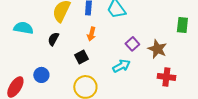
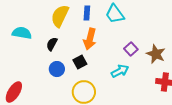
orange arrow: (91, 34) -> (90, 39), size x1.5
blue circle: (41, 75) -> (57, 69), moved

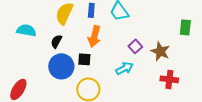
black square: (80, 62) -> (84, 59), turned 32
blue circle: (57, 69) -> (61, 66), size x1.6

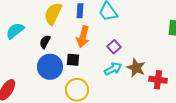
cyan semicircle: (26, 30) -> (15, 31), turned -48
purple square: (135, 46) -> (114, 47), moved
brown star: (160, 51) -> (136, 68), moved

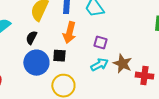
purple square: (114, 47) -> (100, 43), turned -32

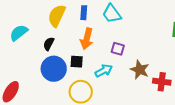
cyan arrow: (99, 65) -> (104, 71), moved

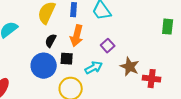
black semicircle: (49, 44) -> (51, 41), moved
purple square: (118, 49) -> (108, 46), turned 32

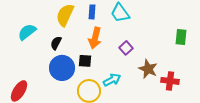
green rectangle: (168, 27) -> (181, 37), moved
black semicircle: (51, 41) -> (56, 43), moved
cyan arrow: (94, 68) -> (112, 80), moved

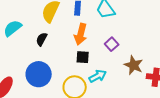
black square: (85, 61) -> (83, 57), moved
blue circle: (62, 68) -> (39, 74), moved

